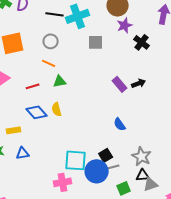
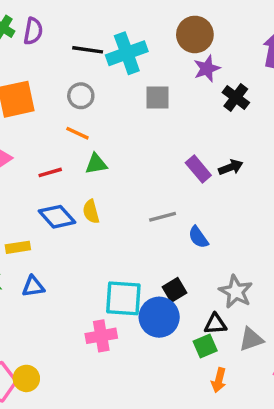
gray line: (112, 167) -> (163, 217), moved
black triangle: (143, 175) -> (215, 324), moved

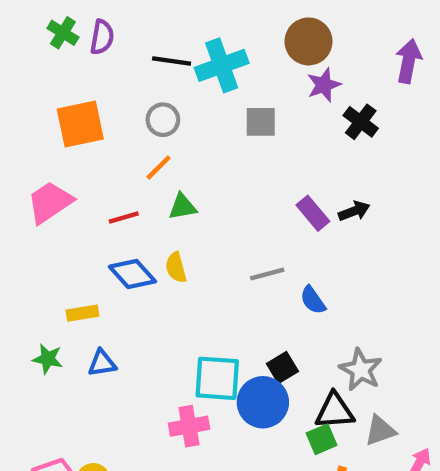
orange line: (77, 133) -> (159, 168), turned -70
black triangle: (215, 324) -> (335, 411), size x1.4

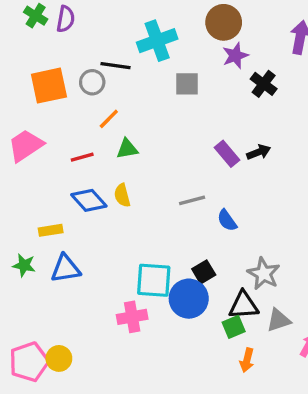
black line: (172, 61) -> (115, 66), moved
gray circle: (163, 120) -> (92, 82), moved
blue triangle: (102, 363) -> (66, 269), size x1.4

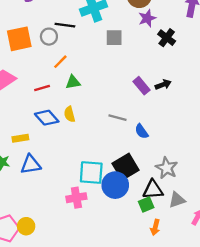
gray line: (192, 200) -> (118, 118), turned 30
black square: (204, 272) -> (126, 167), size x1.6

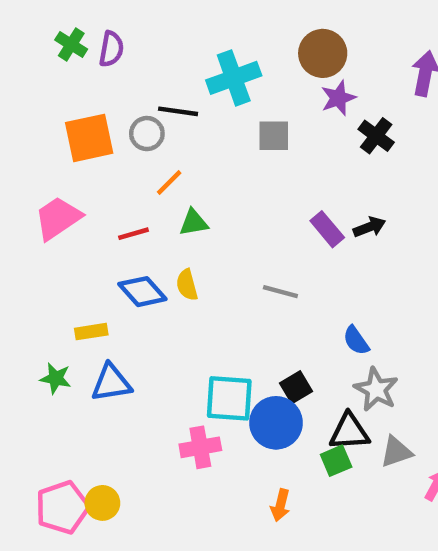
blue semicircle: (142, 131) -> (356, 341), moved
black square: (126, 167) -> (296, 387), size x0.6
orange arrow: (155, 227) -> (280, 505), moved

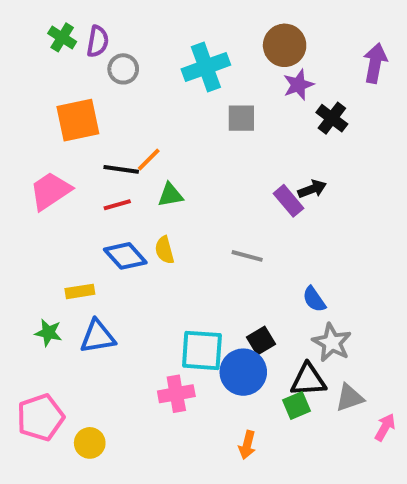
black line: (178, 111) -> (121, 169), moved
gray circle: (147, 134) -> (123, 69), moved
black arrow: (369, 227) -> (312, 189), moved
pink pentagon: (62, 507) -> (41, 417), moved

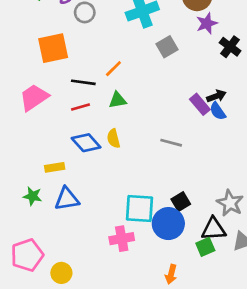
gray square: (241, 118) -> (167, 47), turned -30
orange line: (149, 160) -> (113, 69), moved
blue semicircle: (314, 299) -> (218, 111), moved

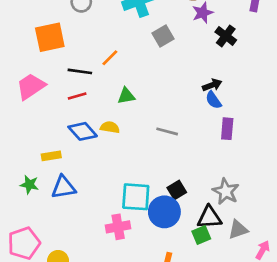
green triangle: (118, 100) -> (126, 96), moved
purple rectangle: (200, 104) -> (227, 129), moved, turned 45
yellow semicircle: (113, 139) -> (110, 127), turned 114

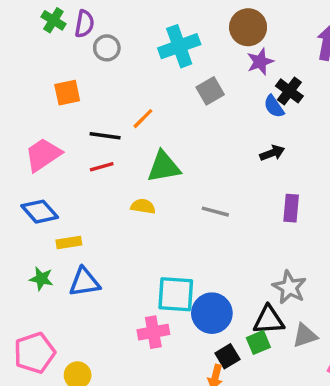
orange square: (50, 37) -> (67, 93), size x0.7
green triangle: (126, 96) -> (164, 167), size x1.5
blue semicircle: (213, 100) -> (274, 106), moved
blue diamond: (83, 131) -> (40, 212), moved
black square: (177, 190) -> (227, 356), moved

